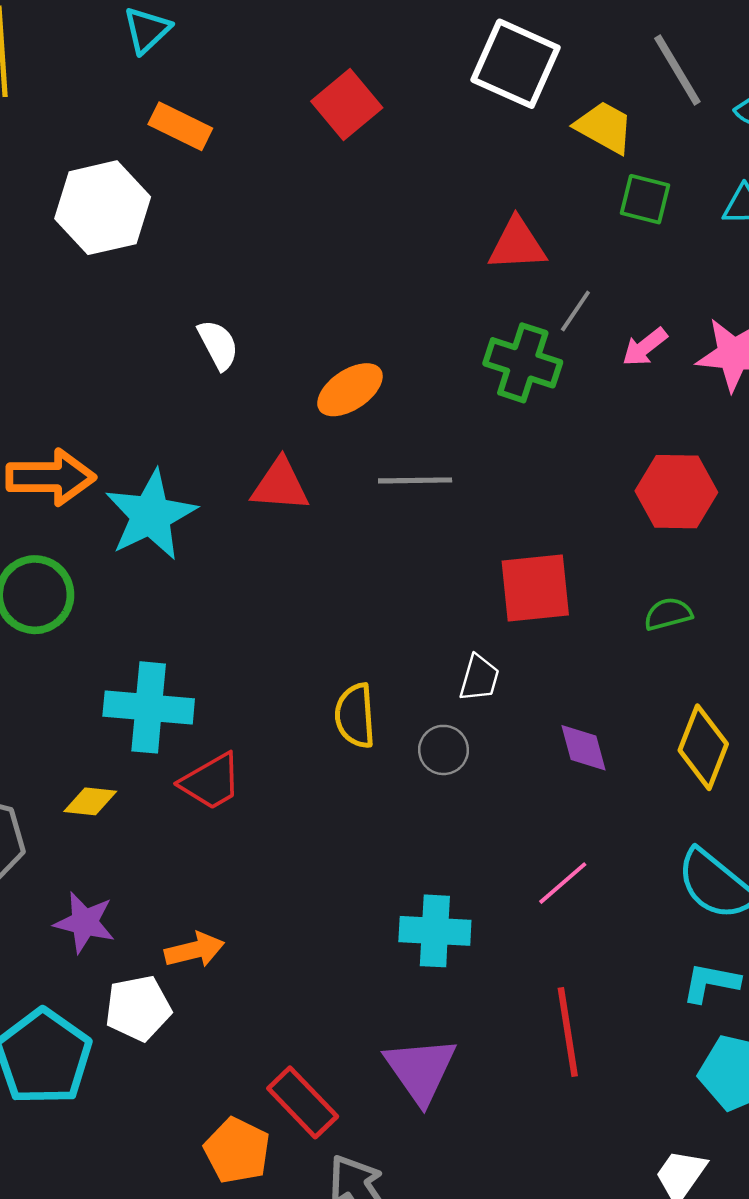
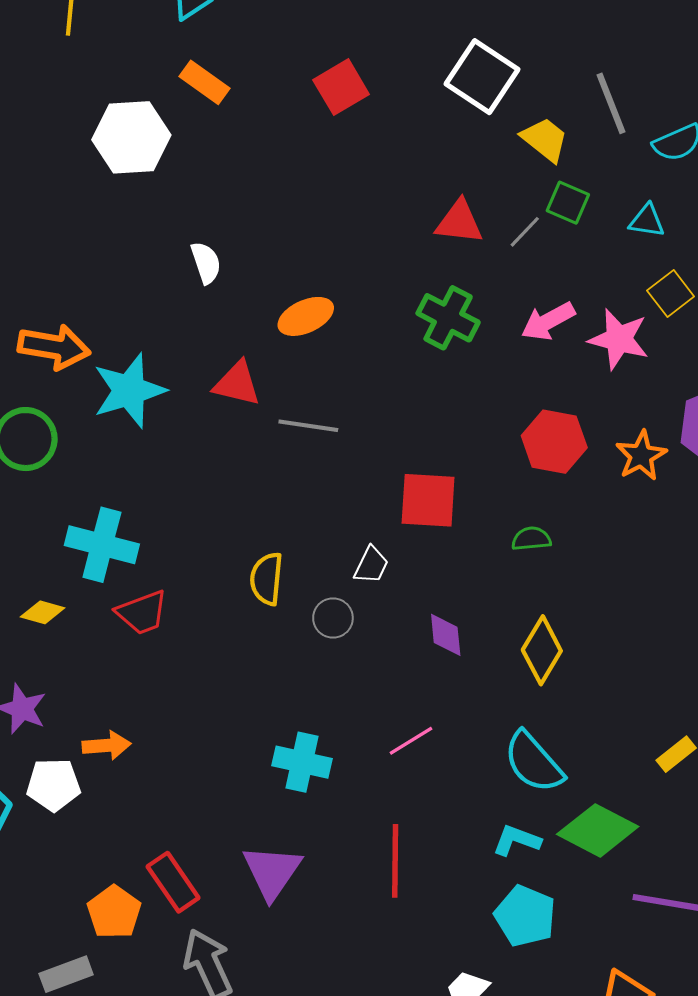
gray line: (575, 311) -> (525, 232), moved
pink arrow: (645, 347) -> (548, 321), size x1.4
gray line: (415, 480) -> (308, 426), moved

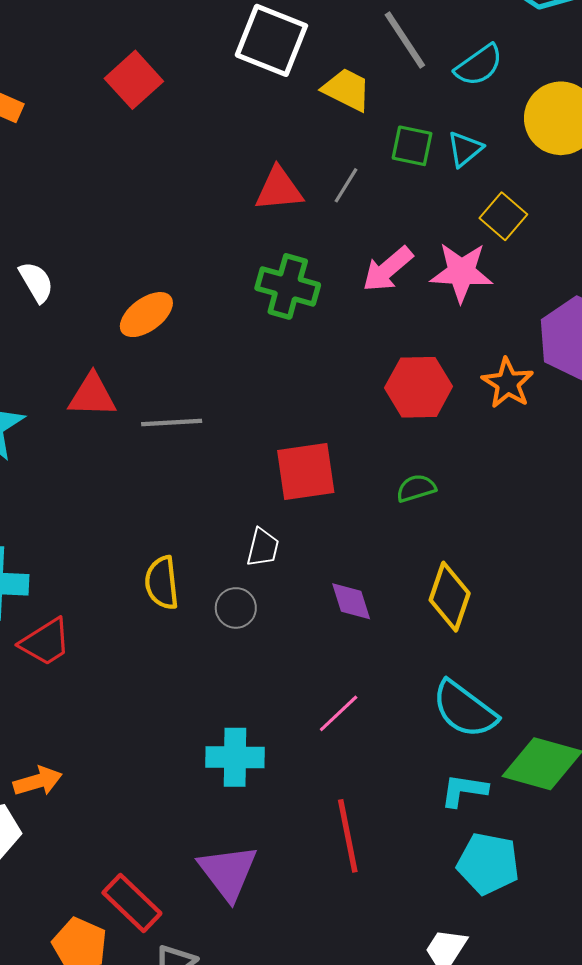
green square: (568, 203) -> (412, 146), moved
cyan triangle: (647, 221) -> (465, 149), turned -36

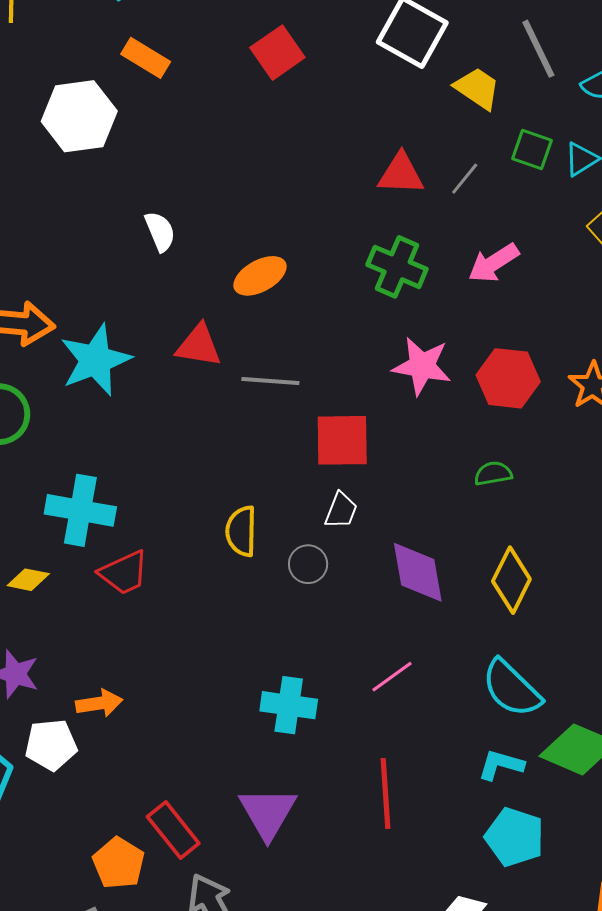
pink star: (461, 272) -> (422, 366), moved
red square: (306, 471) -> (342, 440), moved
purple diamond: (351, 601) -> (418, 572), size x1.5

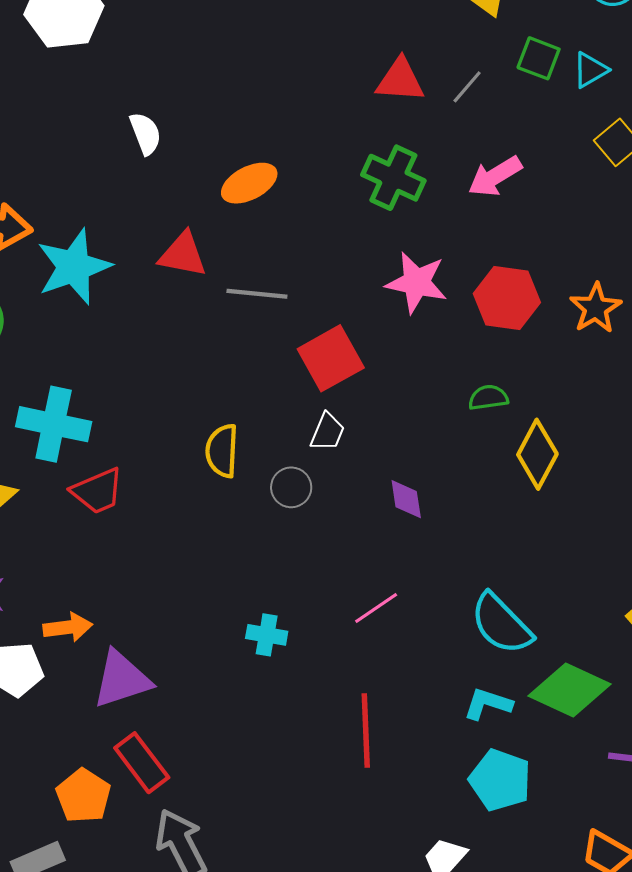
red square: (342, 440) -> (331, 358), turned -30
purple diamond: (418, 572) -> (406, 499), size x0.6
yellow diamond: (511, 580) -> (537, 454), moved
cyan cross: (289, 705) -> (267, 635), size x0.7
purple triangle: (268, 813) -> (122, 679), moved, turned 40

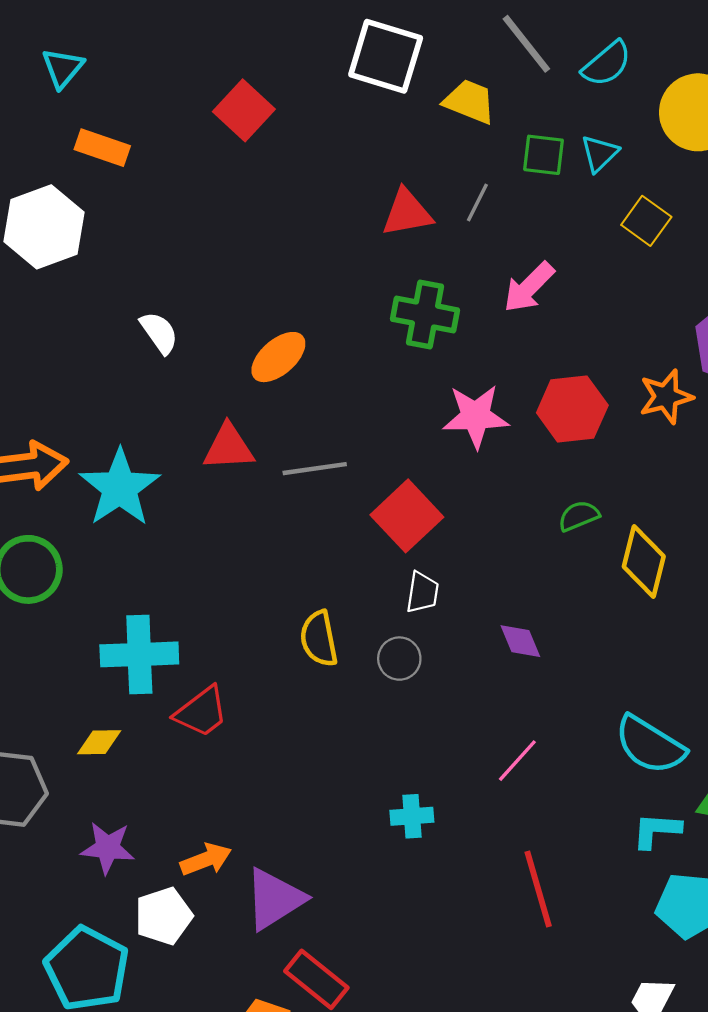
orange star: (596, 308) -> (666, 397), turned 30

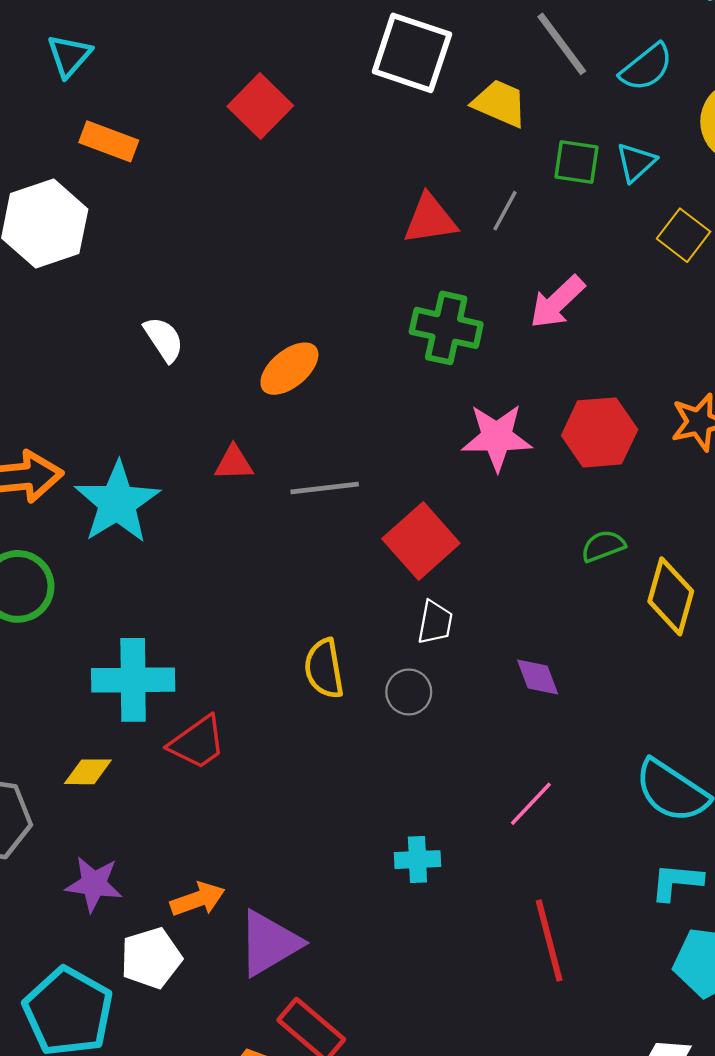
red triangle: (228, 447) -> (234, 463), size x0.7

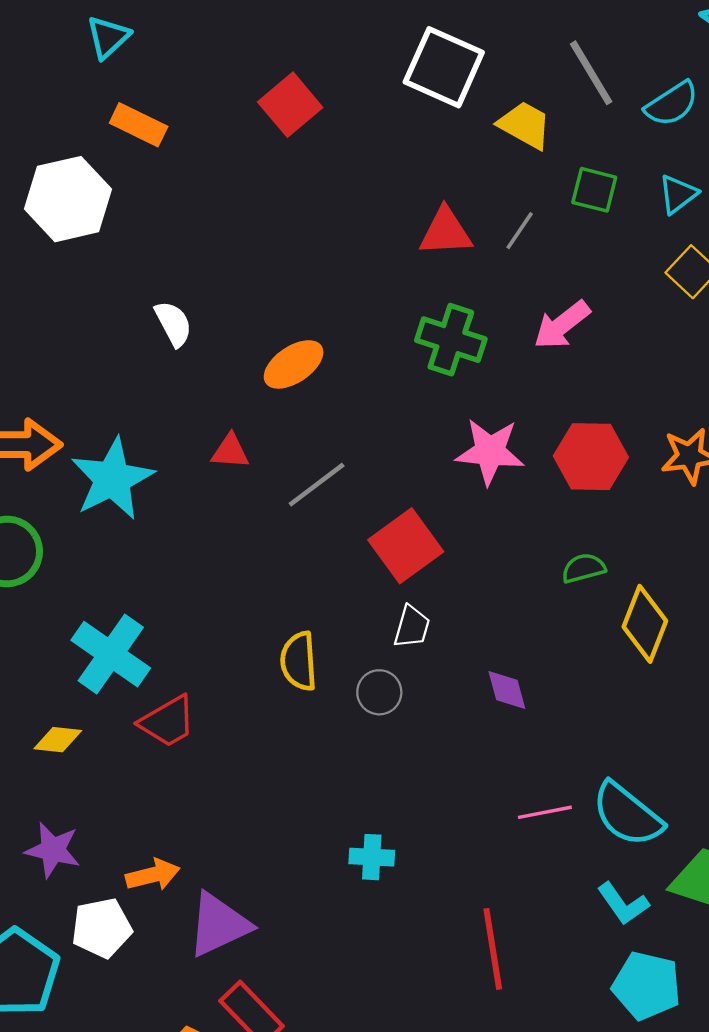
cyan triangle: (636, 162) -> (678, 194), moved
gray line: (325, 488) -> (317, 485), turned -36
cyan cross: (133, 680) -> (111, 654), turned 30
pink line: (531, 804) -> (545, 812), moved, turned 30
cyan L-shape: (676, 882) -> (623, 904), turned -136

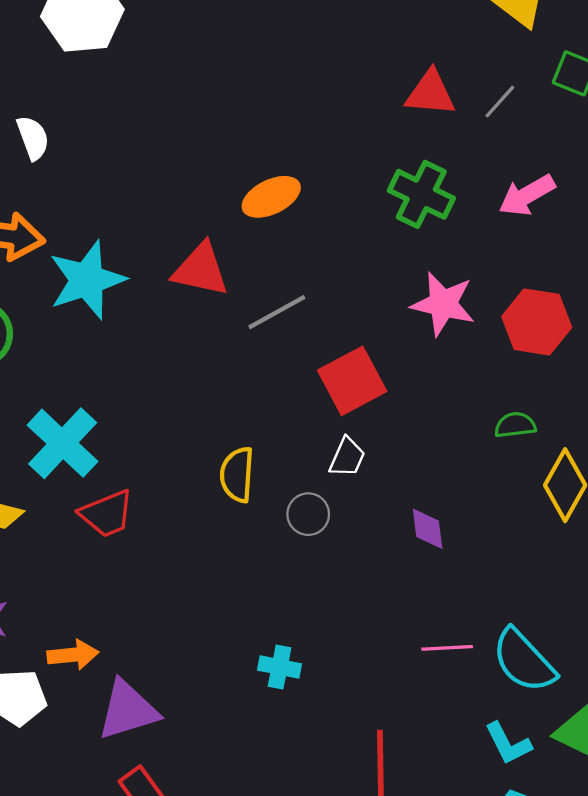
white semicircle: (173, 324) -> (33, 138), moved
red triangle: (230, 451) -> (201, 270), size x1.6

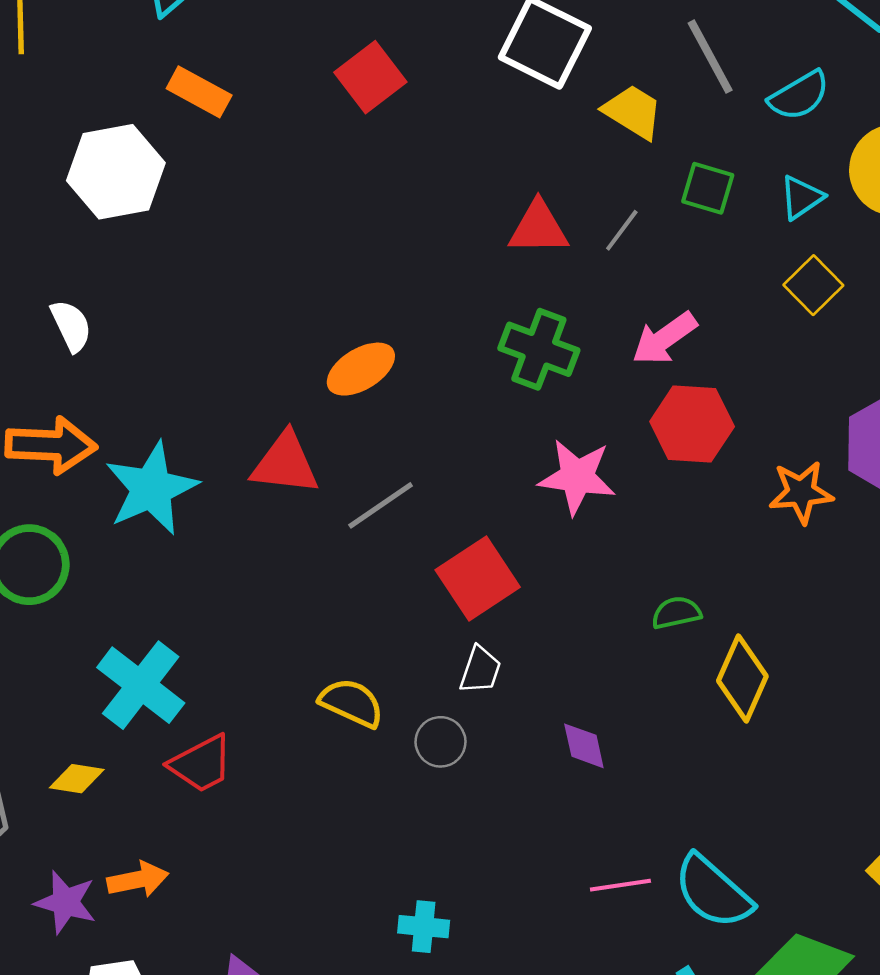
red hexagon: (537, 322) -> (692, 424), moved
yellow semicircle: (237, 475) -> (352, 703), turned 116
orange arrow: (73, 655) -> (138, 880), moved

